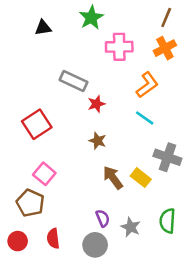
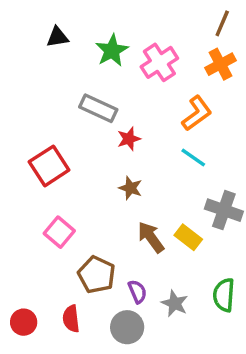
green star: (91, 18) -> (112, 51), moved
pink cross: (119, 47) -> (159, 62), turned -32
brown pentagon: (30, 203) -> (97, 275), moved

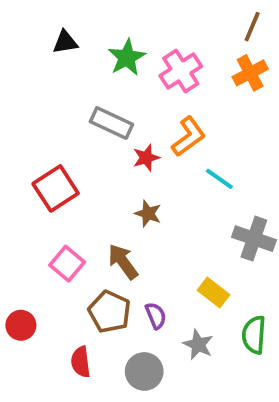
orange L-shape: (197, 113) -> (188, 136), moved
brown arrow: (151, 237) -> (123, 262), moved
yellow rectangle: (188, 237) -> (214, 292), moved
purple semicircle: (137, 292) -> (156, 316), moved
red circle: (24, 322) -> (21, 325), moved

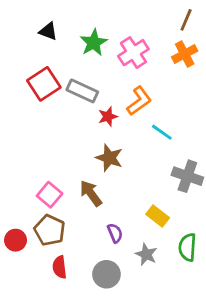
black triangle: (65, 42) -> (48, 31), turned 30
red square: (56, 188) -> (44, 84), moved
brown star: (148, 214) -> (109, 158), size x1.4
brown pentagon: (110, 312) -> (50, 230), moved

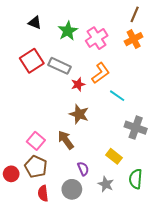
gray circle: (106, 274) -> (72, 189), moved

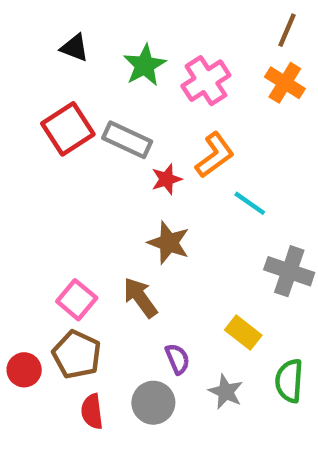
orange cross: (134, 39) -> (285, 83), turned -30

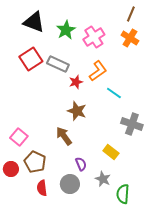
black triangle: (74, 48) -> (34, 22), size x1.6
pink square: (77, 300) -> (19, 137), moved
green semicircle: (289, 381) -> (123, 194), moved

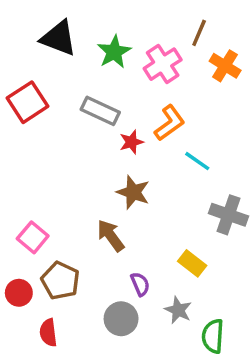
brown line: (131, 14) -> (199, 33), moved
red square: (31, 59) -> (27, 102), moved
red semicircle: (42, 188) -> (48, 333), moved

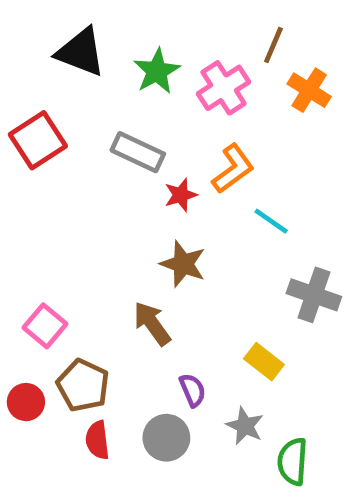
red semicircle: (48, 333) -> (97, 440), moved

